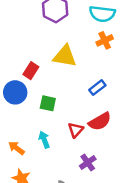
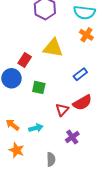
orange cross: (105, 40) -> (86, 35), turned -32
cyan arrow: (44, 140) -> (36, 128), moved, turned 96

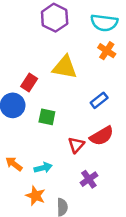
orange star: (17, 150) -> (36, 196), moved

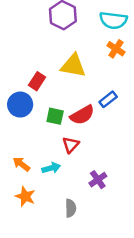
red semicircle: (102, 136) -> (82, 115), moved
red triangle: (76, 145) -> (71, 145), moved
orange star: (36, 196) -> (25, 196), moved

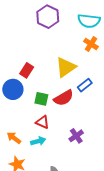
yellow triangle: (73, 66) -> (66, 67), moved, turned -45
red triangle: (71, 145) -> (42, 122), moved, turned -48
purple cross: (98, 180) -> (76, 136), moved

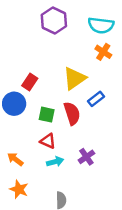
red semicircle: (64, 98) -> (72, 113), turned -78
cyan arrow: (38, 141) -> (55, 162), moved

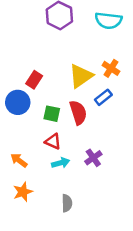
orange cross: (103, 52) -> (111, 68), moved
orange star: (19, 189) -> (23, 192), turned 30

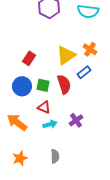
blue circle: (18, 102) -> (22, 86), moved
orange arrow: (19, 160) -> (17, 122), size x1.5
orange star: (23, 192) -> (20, 158), moved

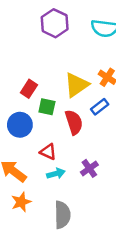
green square: (43, 85) -> (47, 107), moved
gray semicircle: (55, 156) -> (62, 215), size x1.5
orange star: (20, 158) -> (21, 202), moved

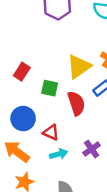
red rectangle: (29, 89) -> (22, 72), moved
blue circle: (20, 125) -> (23, 119), moved

